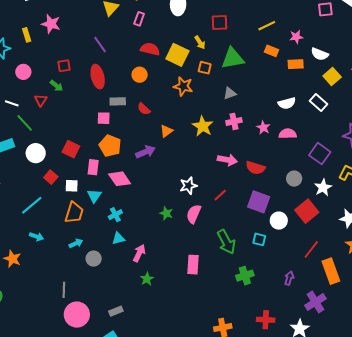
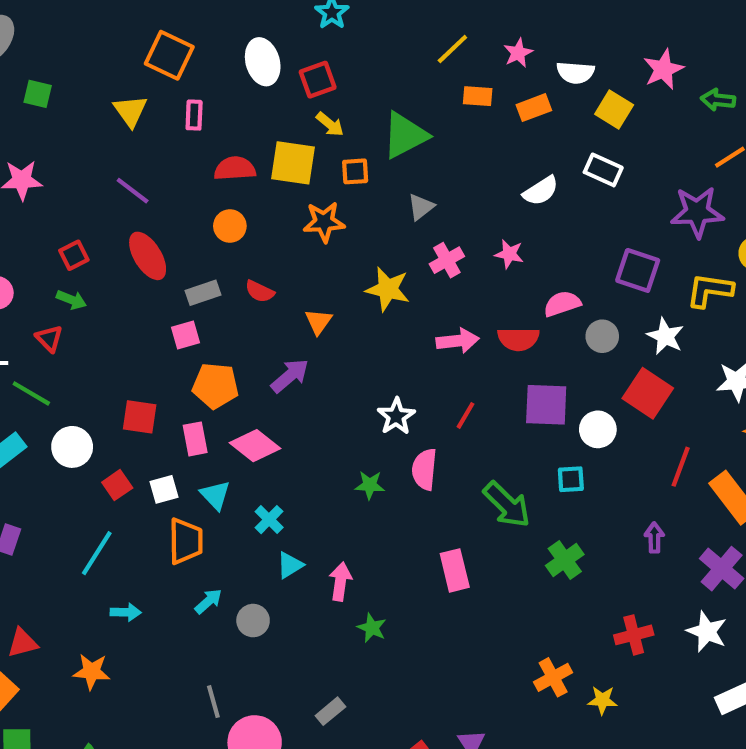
red square: (220, 23) -> (318, 80), moved
pink semicircle: (288, 134) -> (562, 304), moved
red square: (51, 177) -> (117, 485), turned 32

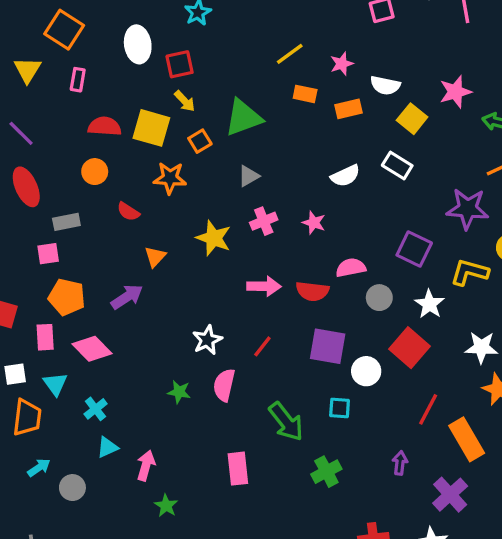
orange square: (355, 171) -> (200, 141), turned -35
red semicircle: (260, 291) -> (128, 212), moved

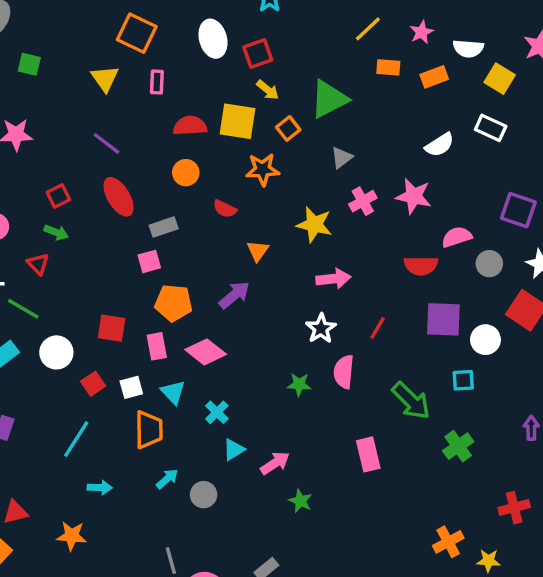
pink star: (314, 223) -> (414, 196), size x1.5
pink arrow: (264, 286) -> (333, 279), moved
pink arrow: (146, 466) -> (275, 463), turned 48

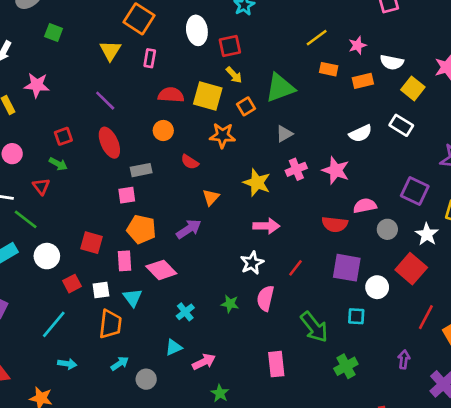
cyan cross: (217, 412) -> (185, 312), moved

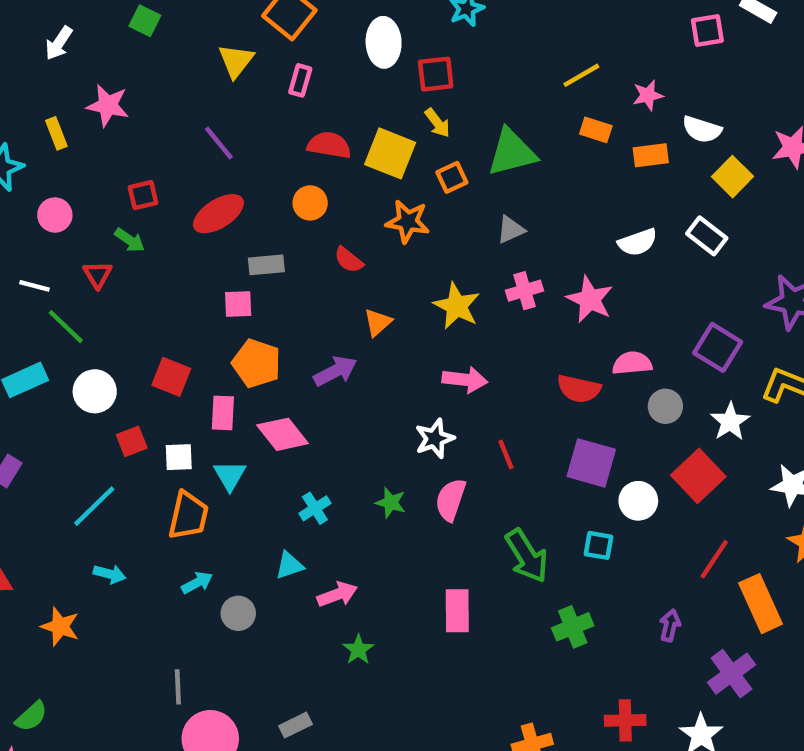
red ellipse: (109, 143) -> (218, 214), turned 76
red line: (295, 268) -> (506, 454), turned -66

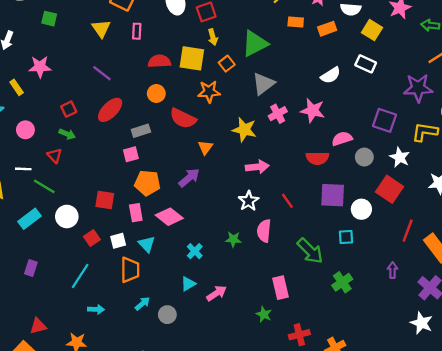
yellow arrow: (437, 123) -> (213, 37), turned 35
gray triangle: (511, 230) -> (263, 84), size x1.5
red semicircle: (349, 260) -> (183, 118), size x1.6
green star: (358, 650) -> (264, 314), moved
red cross: (625, 720) -> (299, 335), moved

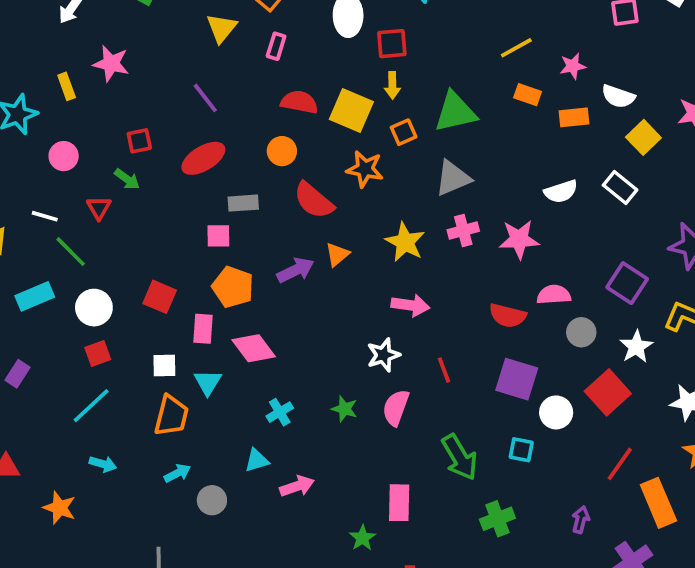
pink star: (313, 111) -> (519, 239), turned -30
purple arrow: (189, 178) -> (296, 270), moved
red square: (92, 238) -> (98, 353), moved

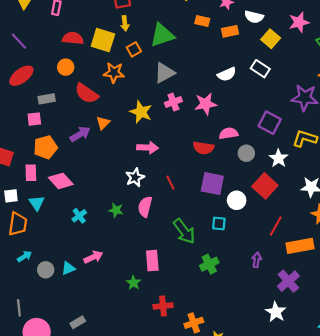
orange pentagon: (233, 287) -> (45, 147), turned -30
cyan triangle: (257, 460) -> (68, 268), moved
orange rectangle: (658, 503) -> (300, 246), turned -72

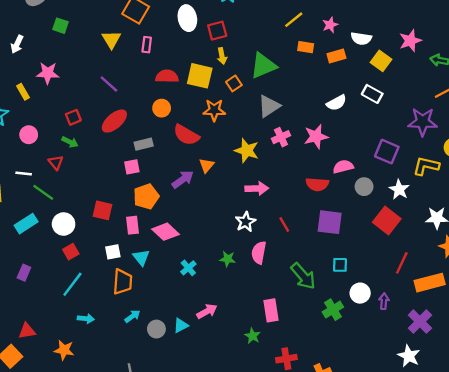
white circle: (237, 200) -> (360, 293), moved

